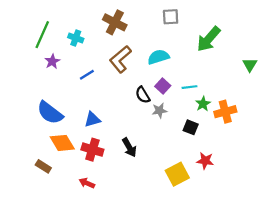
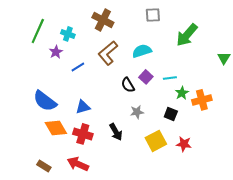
purple star: (52, 61) -> (56, 52), moved
gray star: (159, 111) -> (137, 112), moved
brown rectangle: (43, 166) -> (44, 166), moved
yellow square: (177, 174) -> (156, 141), moved
red arrow: (87, 183) -> (78, 164), size x1.5

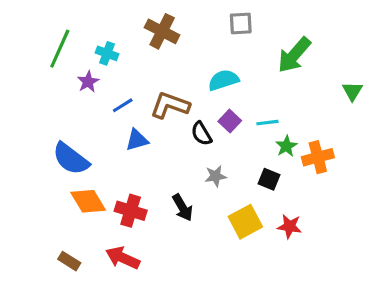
brown L-shape: (108, 53) -> (170, 105), moved, turned 60
blue triangle: (83, 107) -> (137, 140), moved

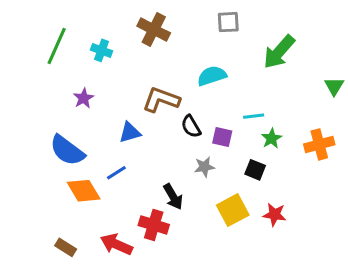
purple star: (88, 82) -> (84, 98), moved
blue line: (123, 105) -> (116, 173), moved
purple square: (230, 121) -> (222, 137), moved, turned -30
orange cross: (318, 157) -> (319, 144), moved
red cross: (131, 211) -> (154, 225), moved

